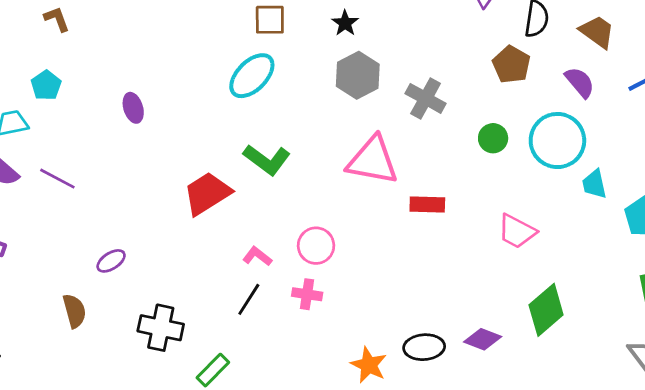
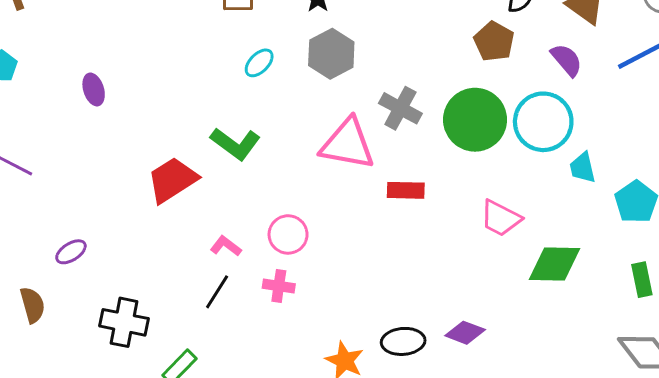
cyan ellipse: (252, 76) -> (259, 63), moved, size x0.6
gray cross: (426, 98) -> (400, 108), moved
green circle: (493, 138) -> (475, 120), size x2.0
green diamond: (546, 310) -> (555, 264), moved, turned 42

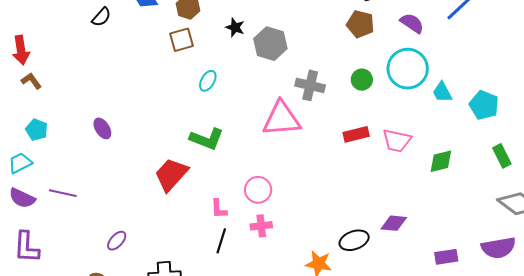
gray hexagon: (331, 54) -> (270, 44), moved
green circle: (475, 120) -> (362, 80), size x0.5
red rectangle: (406, 190) -> (356, 134), moved
pink L-shape: (226, 246) -> (219, 209), turned -115
green diamond: (555, 264) -> (441, 161), size x0.7

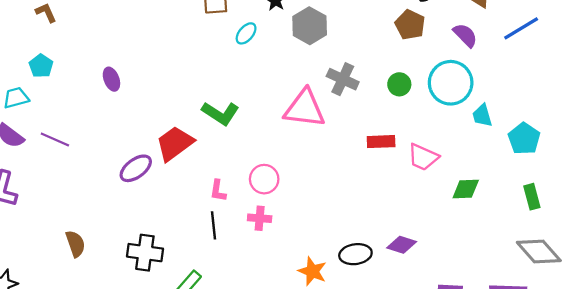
cyan ellipse: (208, 81) -> (246, 33), moved
purple ellipse: (117, 241) -> (136, 168), moved, size x1.4
black line: (221, 241) -> (214, 225), turned -35

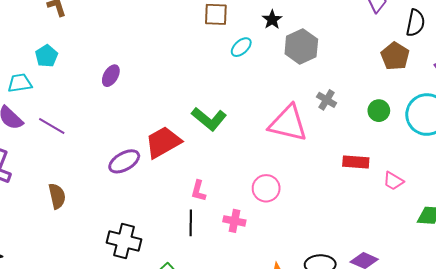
purple ellipse: (111, 79) -> (111, 76), turned 45
gray cross: (343, 79) -> (327, 100), size x0.7
pink trapezoid: (423, 157) -> (393, 181), size x0.7
pink circle: (264, 179) -> (266, 188), moved
brown semicircle: (75, 244) -> (57, 196), moved

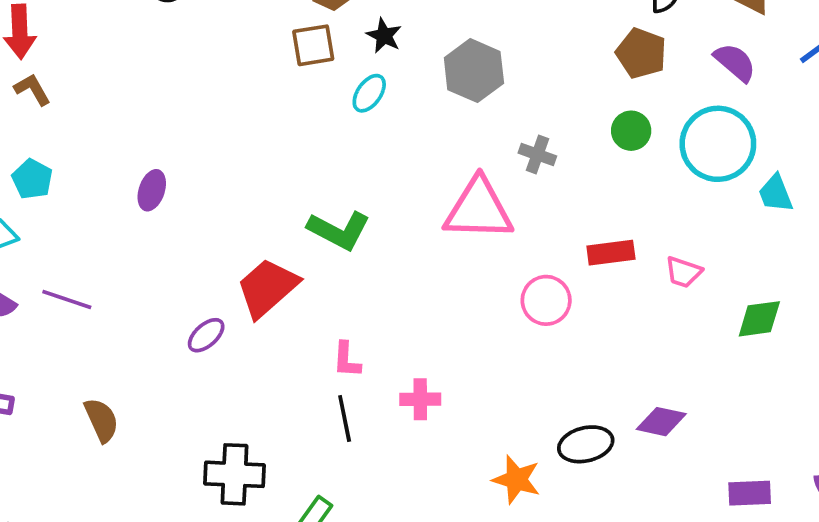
black star: (272, 20) -> (384, 36), moved
green circle: (379, 111) -> (631, 131), moved
purple ellipse: (124, 161) -> (206, 335), size x0.7
pink circle: (266, 188) -> (546, 300), moved

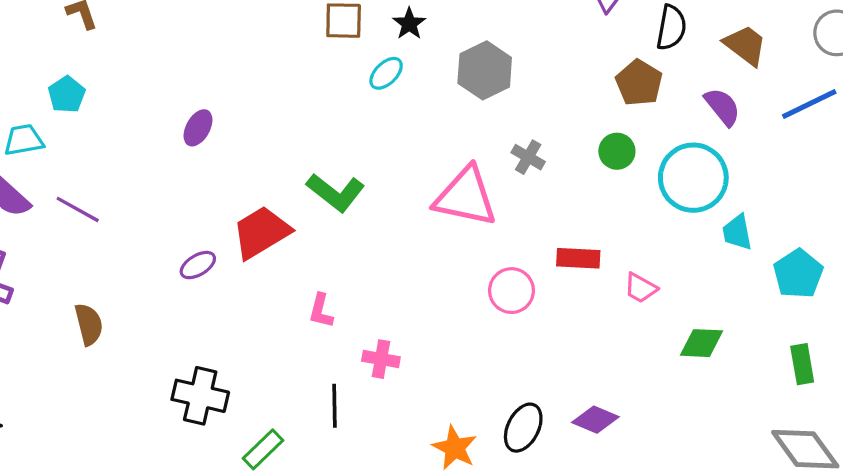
purple ellipse: (152, 190) -> (198, 128), moved
black line: (345, 418) -> (335, 406), moved
black ellipse: (586, 444) -> (523, 428), turned -60

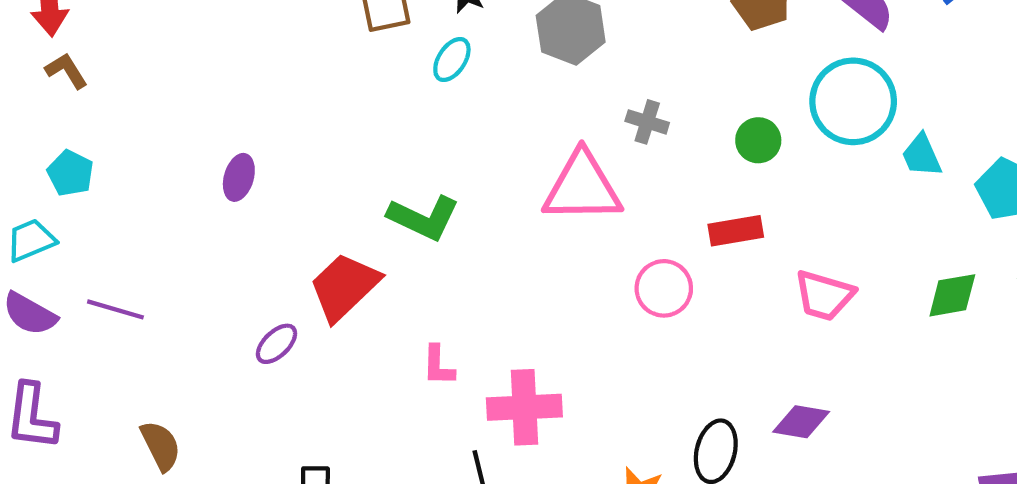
green circle: (617, 151) -> (758, 140), moved
pink trapezoid: (641, 288) -> (824, 295), moved, size x1.4
green diamond: (701, 343) -> (952, 295), moved
pink cross: (381, 359) -> (524, 407), size x1.6

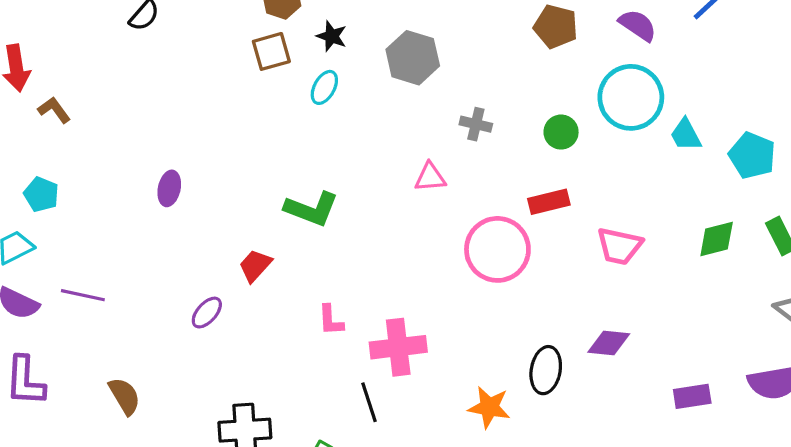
brown L-shape: (66, 71) -> (54, 110), moved
pink triangle: (582, 187) -> (430, 177), size x0.5
red trapezoid: (344, 287) -> (255, 265), size x0.6
pink circle: (664, 288) -> (497, 249), size x1.5

